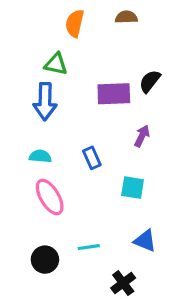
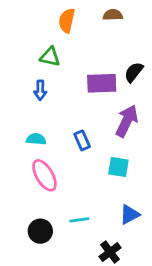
blue arrow: (45, 102) -> (40, 90), size x0.6
purple arrow: (142, 136) -> (127, 121), size x1.6
blue triangle: (145, 241) -> (130, 214), turned -50

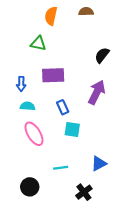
purple rectangle: (102, 83) -> (53, 75), moved
blue arrow: (40, 90) -> (21, 84), moved
cyan square: (118, 167) -> (72, 130), moved
black circle: (40, 231) -> (30, 187), moved

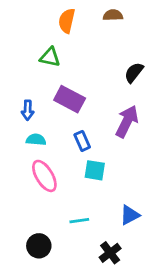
purple rectangle: (53, 75) -> (70, 99), turned 30

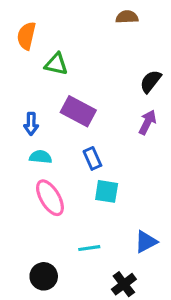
orange semicircle: (67, 21) -> (26, 36), moved
purple arrow: (127, 121) -> (147, 122), moved, size x0.7

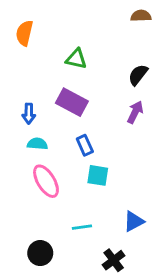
brown semicircle: (127, 17) -> (141, 16), moved
green triangle: (56, 64) -> (76, 59), moved

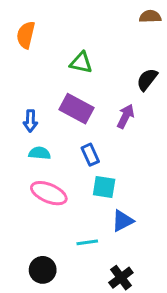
purple arrow: (135, 112) -> (126, 116), moved
pink ellipse: (46, 181) -> (49, 193), turned -36
blue triangle: (134, 221) -> (123, 221), moved

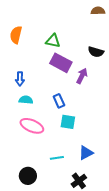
orange semicircle: (26, 35) -> (16, 35), moved
black semicircle: (147, 79) -> (96, 52), turned -112
purple rectangle: (76, 109) -> (61, 63), moved
blue triangle: (123, 221) -> (86, 153), moved

